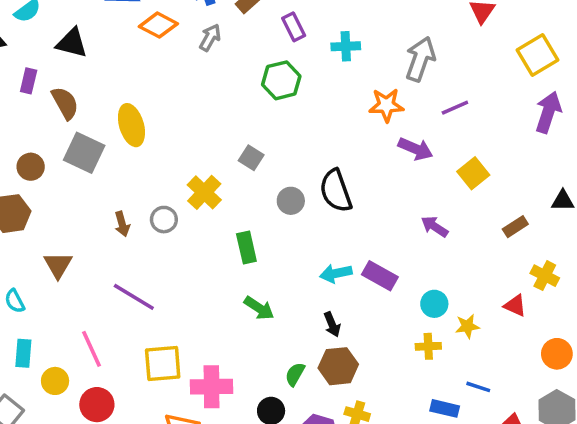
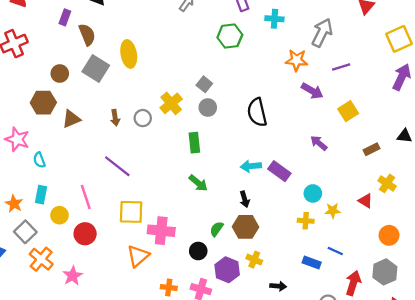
gray circle: (291, 201) -> (208, 108), moved
brown triangle: (58, 265) -> (71, 119), moved, turned 30

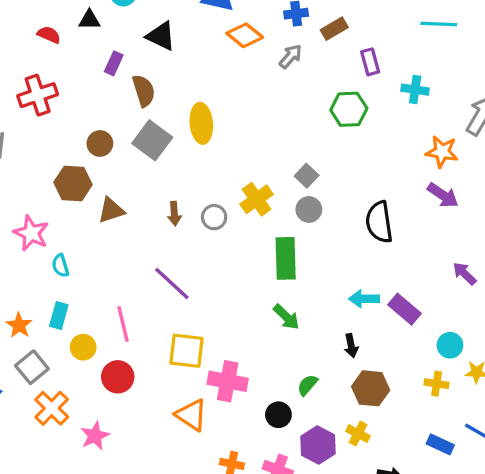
purple arrow: (312, 91) -> (443, 195), moved
green rectangle: (194, 143) -> (286, 258), size x1.4
brown hexagon: (245, 227) -> (371, 388), moved
orange triangle: (138, 256) -> (191, 415), turned -50

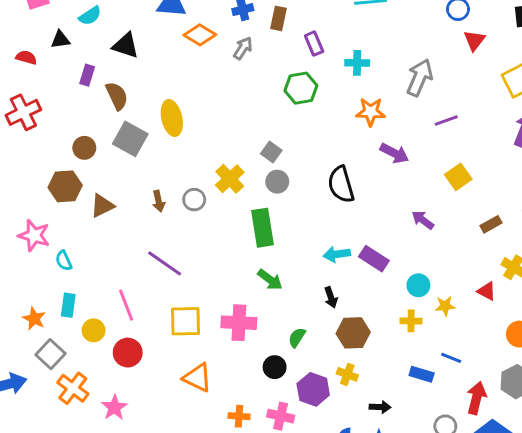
brown rectangle: (334, 29) -> (278, 18), turned -40
orange star: (442, 152) -> (371, 112), moved
pink cross: (228, 381) -> (239, 323), moved

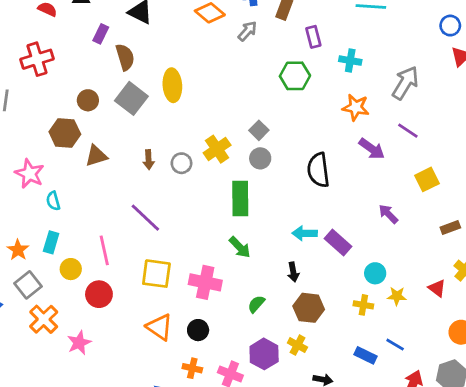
purple line: (446, 121) -> (408, 131), moved, turned 45
black circle: (275, 367) -> (198, 330), moved

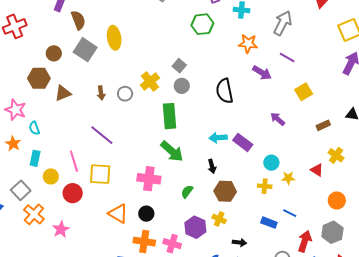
green arrow: (240, 247) -> (172, 151), size x1.4
orange star: (18, 250) -> (13, 144), moved
yellow square: (156, 274) -> (100, 174), moved
orange cross: (192, 368) -> (144, 242), size x1.5

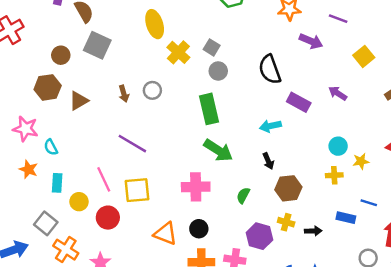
yellow ellipse: (114, 38) -> (155, 24), moved
yellow cross: (150, 82) -> (178, 52), moved
purple rectangle: (243, 142) -> (299, 102), moved
black arrow: (239, 242) -> (313, 231), moved

